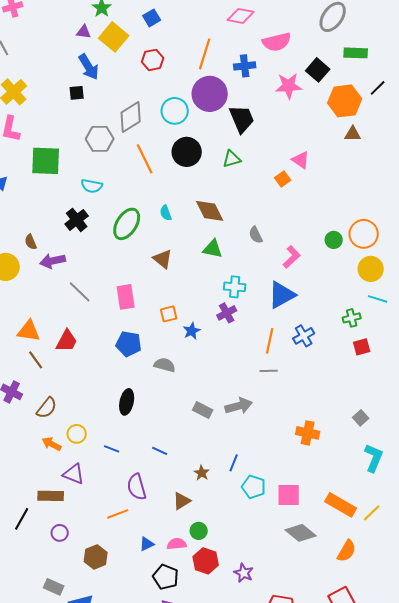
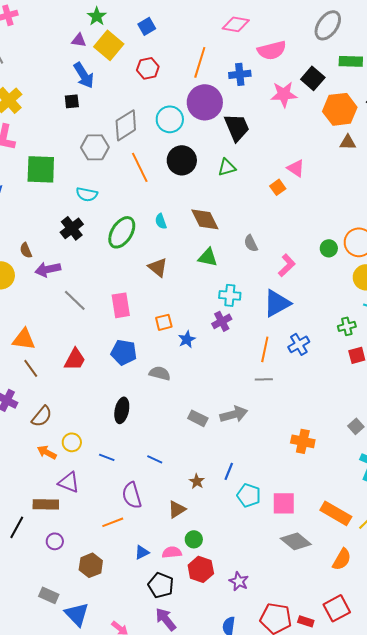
red trapezoid: (67, 341) -> (75, 359), moved

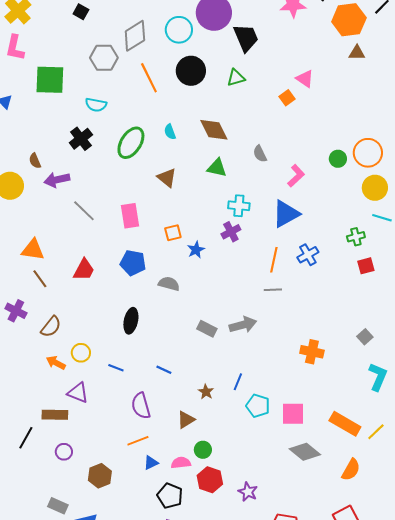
black square: (72, 101) -> (81, 12), turned 35
orange line: (113, 522) -> (138, 441), moved

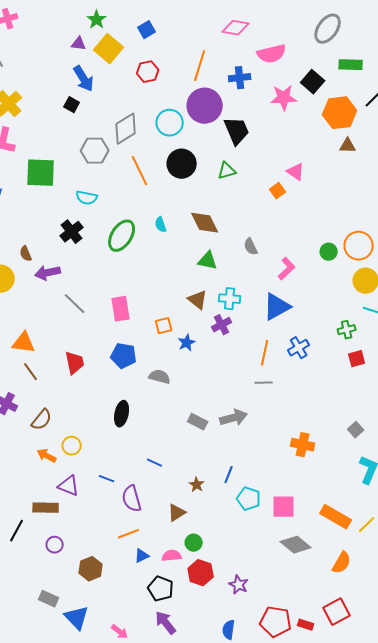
brown triangle: (167, 178) -> (198, 300), moved
red trapezoid: (84, 270) -> (75, 363), turned -40
blue line: (116, 368) -> (107, 479), moved

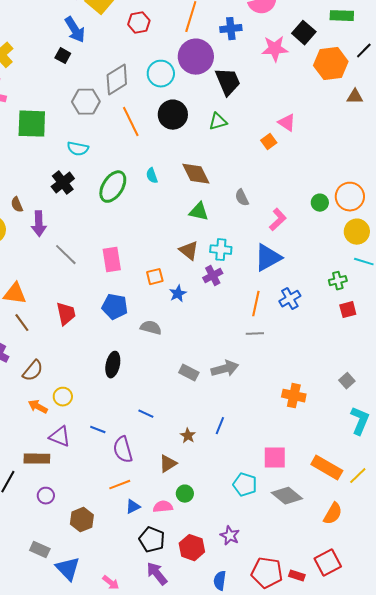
brown triangle: (348, 146) -> (355, 97), moved
purple arrow: (48, 273) -> (39, 224), turned -80
cyan pentagon: (249, 499) -> (245, 485), moved
red hexagon: (201, 573) -> (192, 548), moved

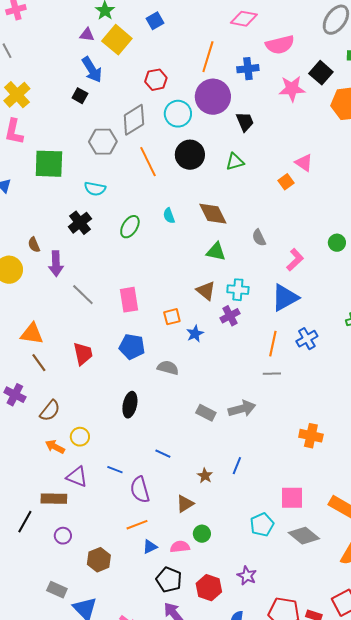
red hexagon: (139, 23) -> (156, 80), moved
black trapezoid: (228, 82) -> (245, 122), size x0.7
green ellipse: (113, 187) -> (130, 227), size x0.7
cyan pentagon: (245, 485) -> (262, 525), turned 30

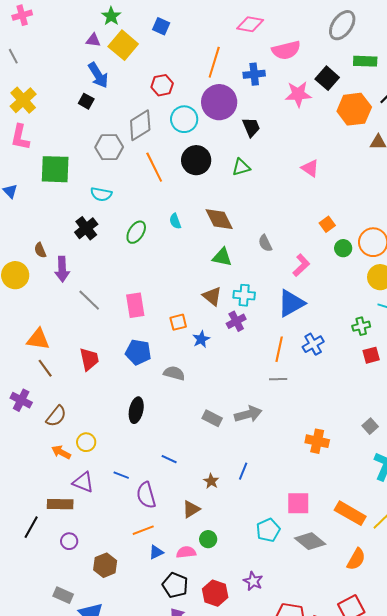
blue square: (155, 21) -> (161, 26), turned -36
orange square: (286, 182) -> (327, 224), moved

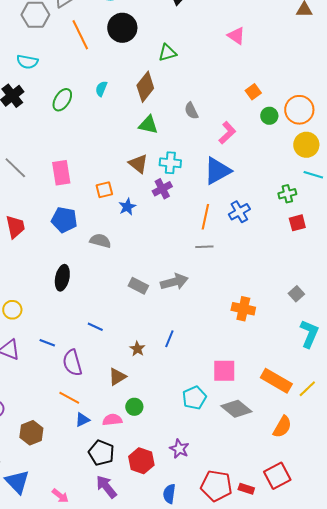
green triangle: (241, 167) -> (167, 53), moved
brown diamond: (219, 219) -> (145, 87), turned 64
cyan semicircle: (175, 221) -> (101, 89), turned 42
orange line: (143, 530) -> (69, 398), turned 50

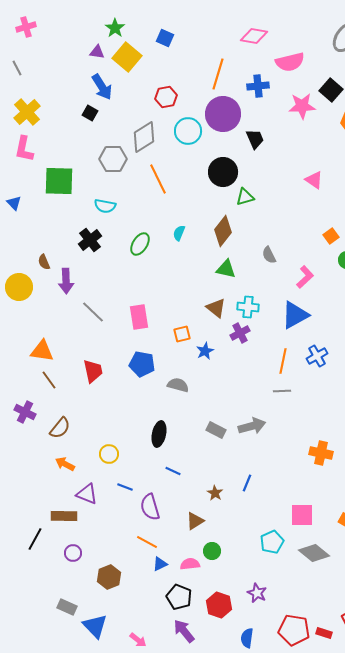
black circle: (122, 28) -> (223, 172), moved
black ellipse: (62, 278) -> (159, 434), moved
yellow circle: (12, 310) -> (109, 454), moved

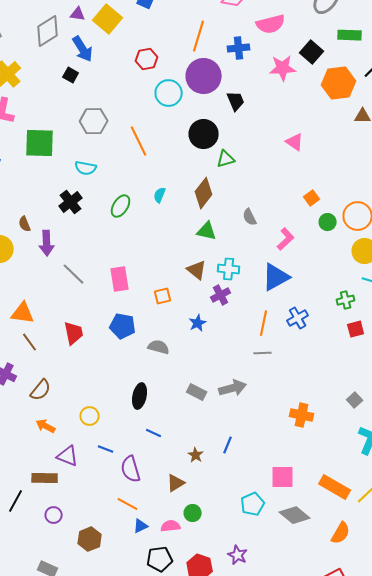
gray diamond: (144, 137) -> (48, 31), moved
blue star: (205, 351) -> (198, 323), moved
black pentagon: (179, 597) -> (160, 559), turned -30

